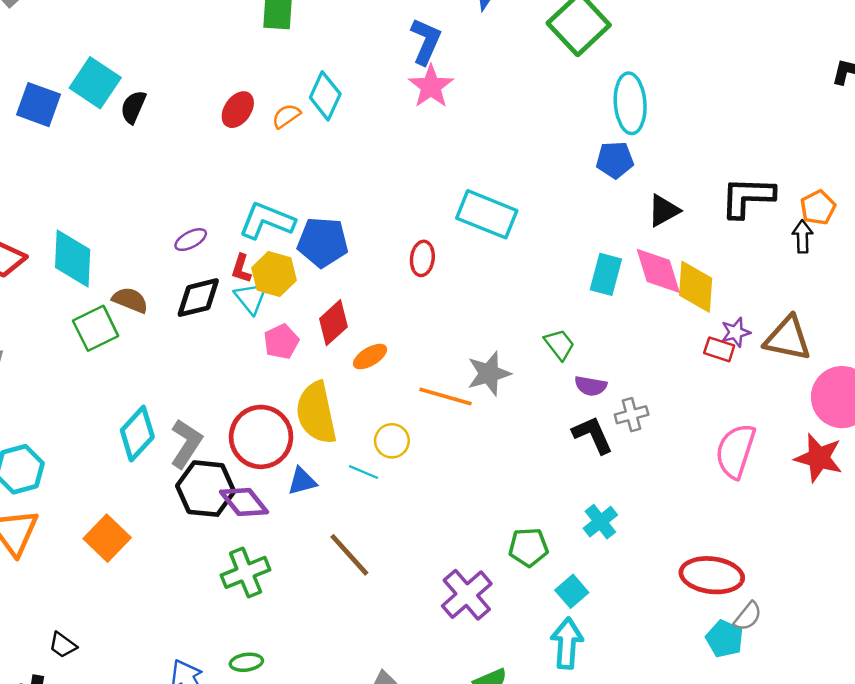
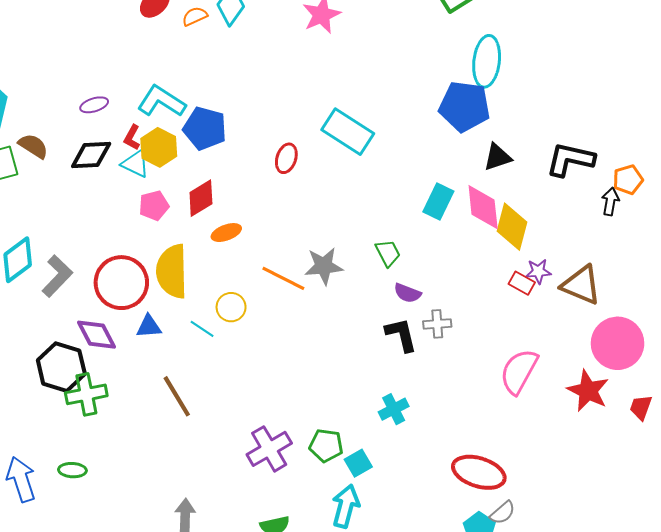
blue pentagon: (615, 160) -> (465, 106), size x1.6
cyan triangle: (251, 298) -> (135, 164), turned -36
black hexagon: (206, 489) -> (61, 367), moved
green pentagon: (528, 547) -> (326, 445), moved

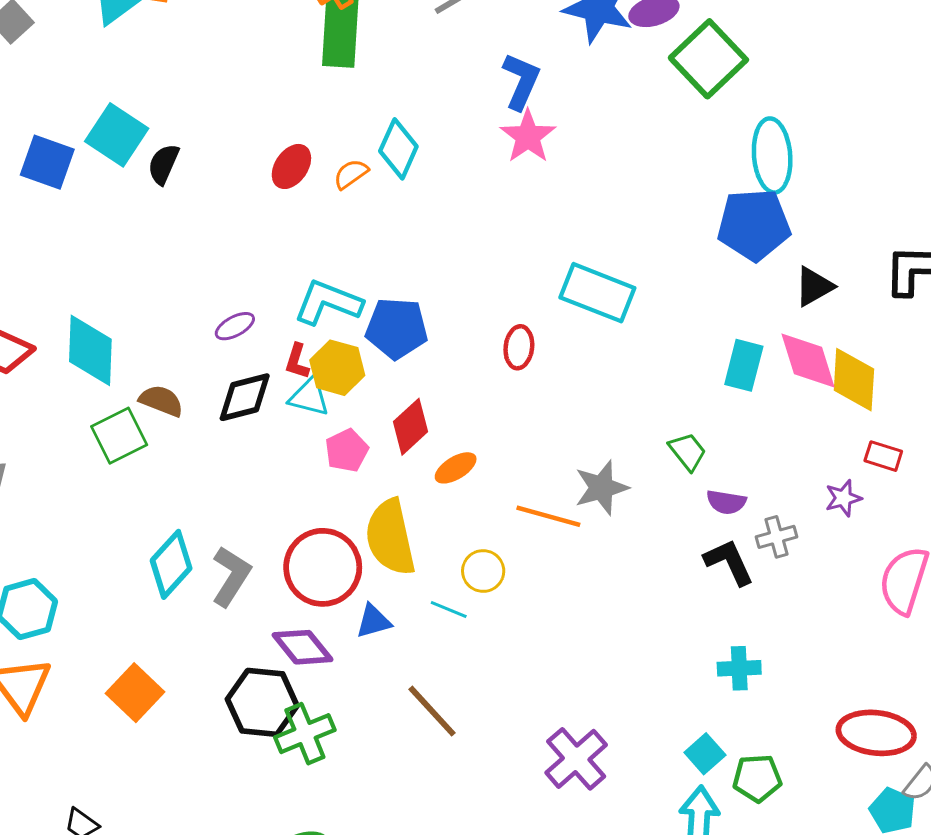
purple star: (538, 271) -> (843, 498), moved
cyan cross: (394, 409) -> (739, 668), turned 36
green pentagon: (326, 445) -> (757, 778), moved

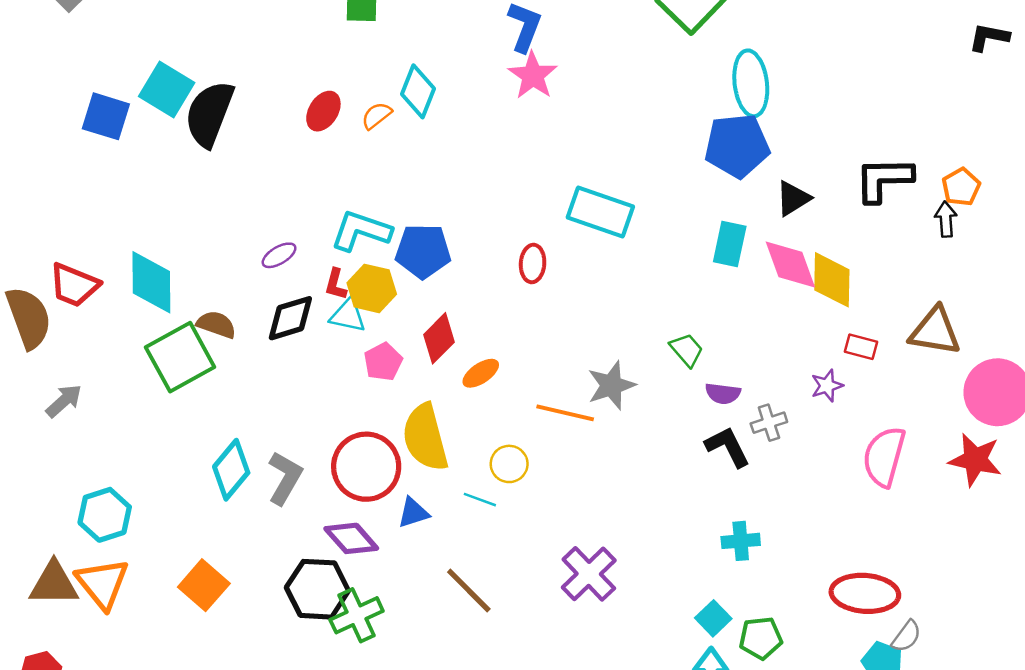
black semicircle: (163, 164) -> (209, 114), size x1.8
cyan rectangle: (744, 365) -> (730, 244), moved
green square: (119, 436) -> (180, 357), size x1.4
purple cross: (576, 759) -> (589, 574), moved

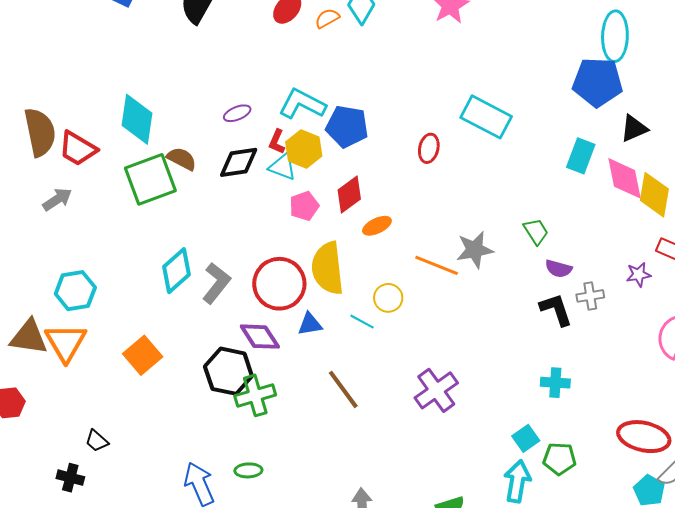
red trapezoid: (74, 285) -> (78, 149), moved

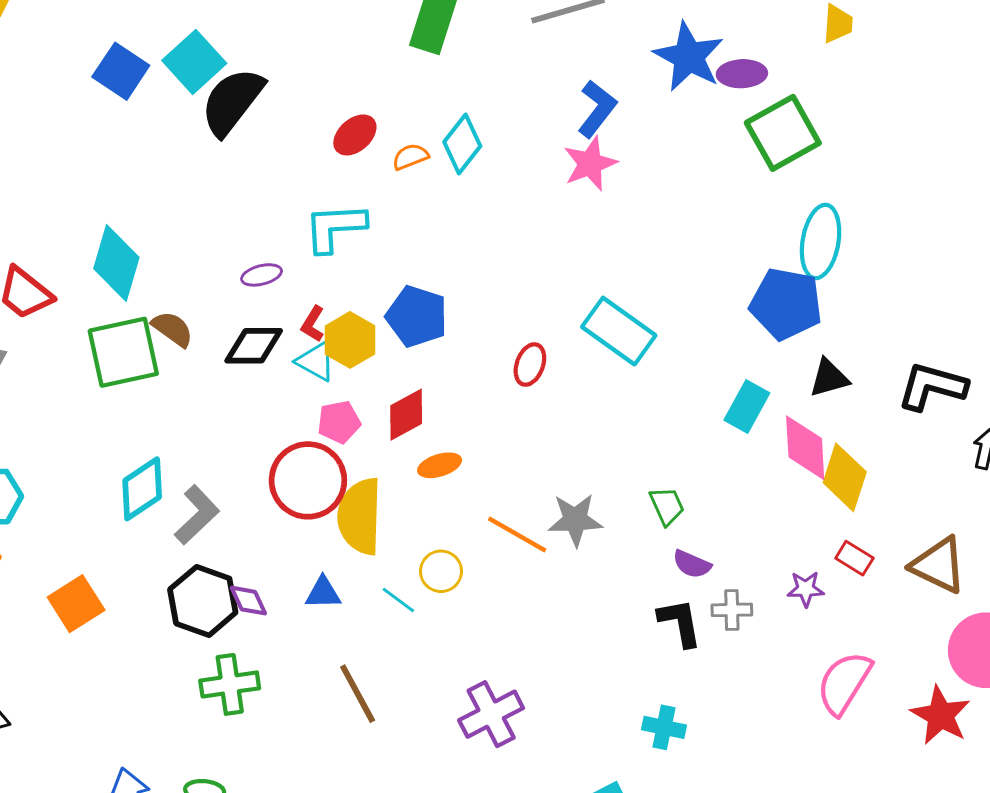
cyan L-shape: (302, 104) -> (335, 227), moved, turned -39
red circle: (279, 284) -> (308, 480), moved
purple diamond: (260, 337) -> (248, 601), size x0.7
black hexagon: (228, 371) -> (203, 601), moved

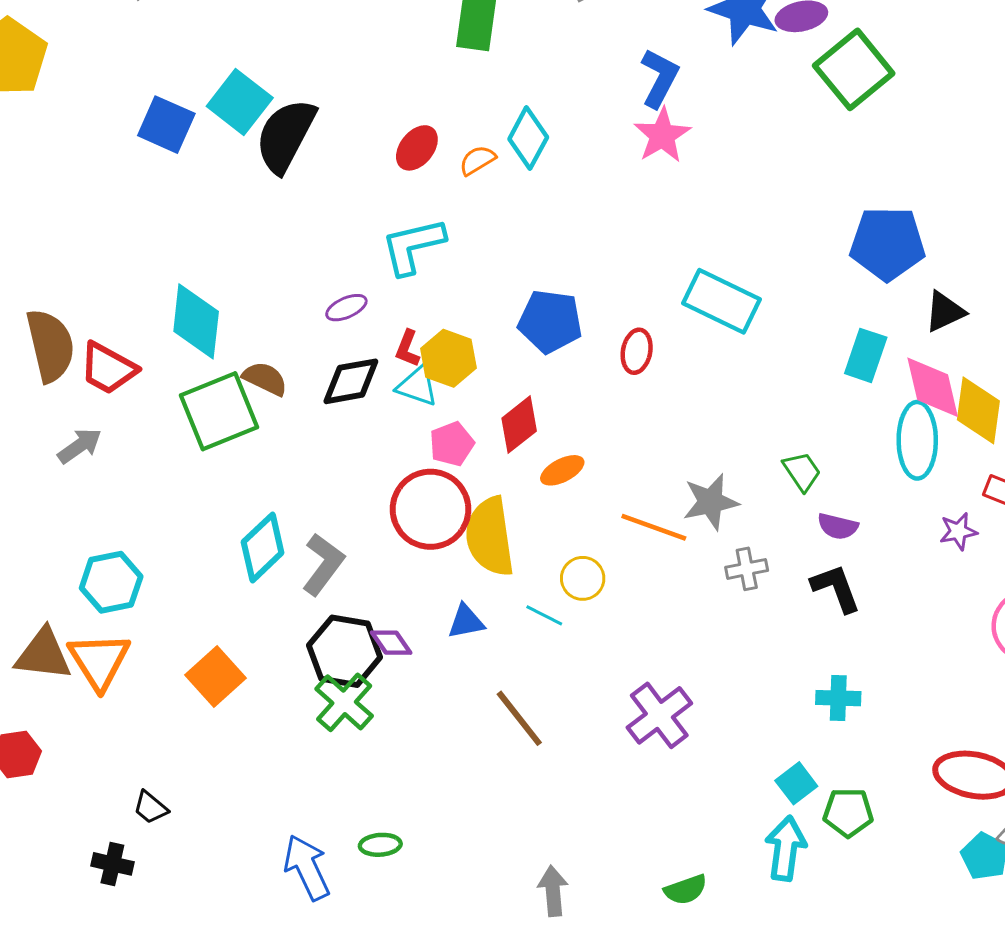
cyan ellipse: (821, 241) -> (917, 440), moved
blue pentagon: (417, 316) -> (550, 321), moved
gray cross: (732, 610) -> (747, 569), moved
green cross: (230, 684) -> (344, 702), moved, turned -30

